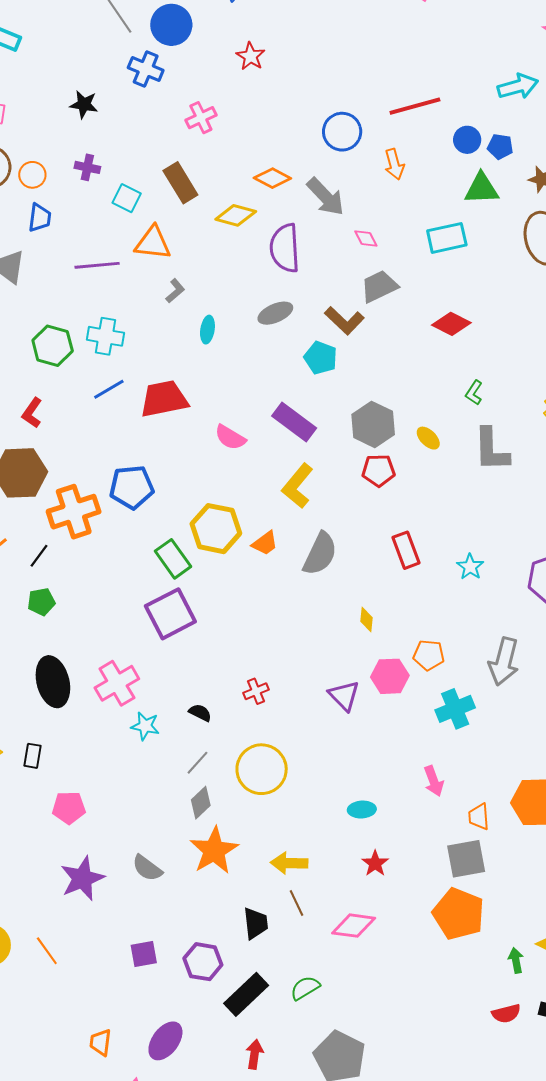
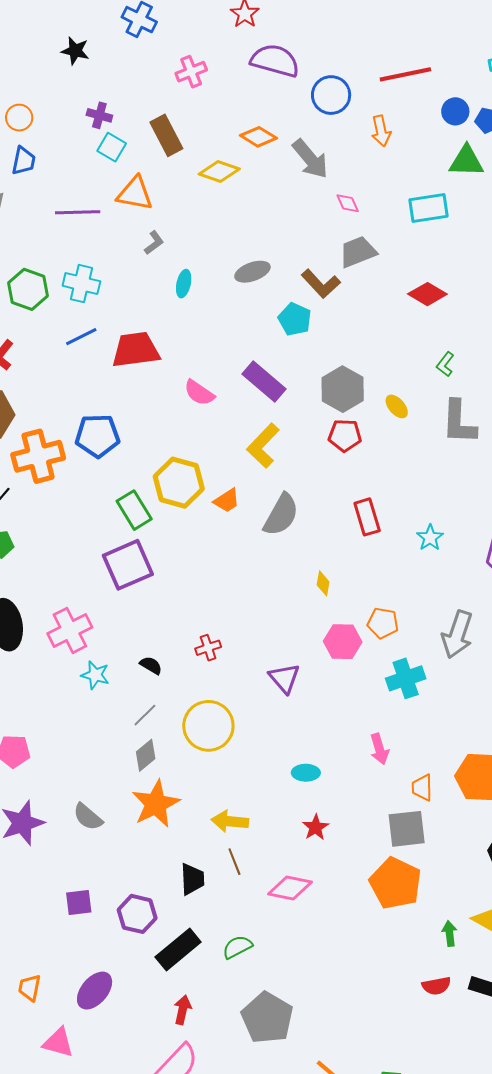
purple cross: (87, 167) -> (99, 115), moved
purple semicircle: (285, 248) -> (275, 61), moved, turned 105
purple triangle: (344, 696) -> (284, 678), moved

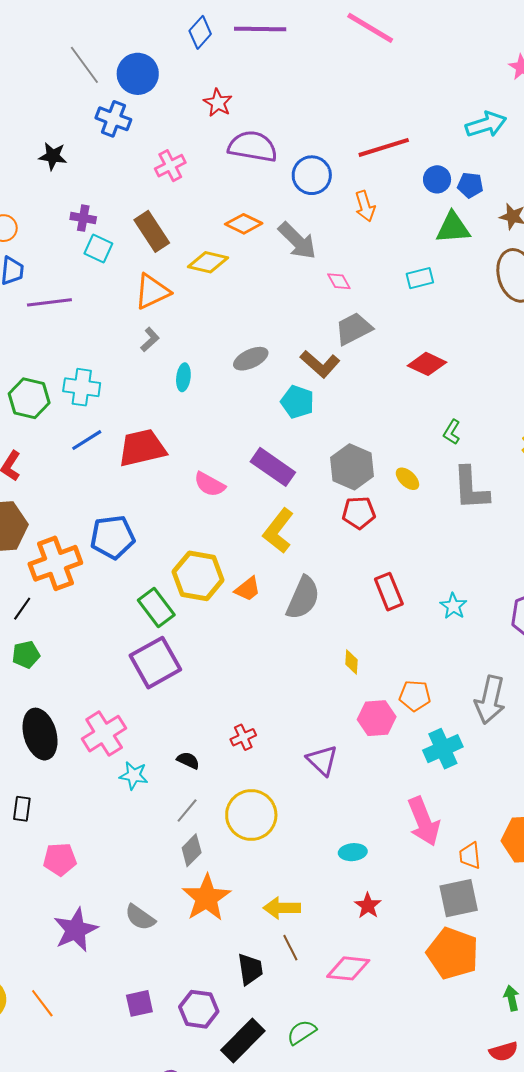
orange triangle: (135, 194) -> (152, 291), moved, turned -30
cyan rectangle: (429, 208) -> (420, 278), size x0.7
purple line: (78, 212) -> (49, 302), moved
pink arrow: (379, 749) -> (424, 821), size x1.6

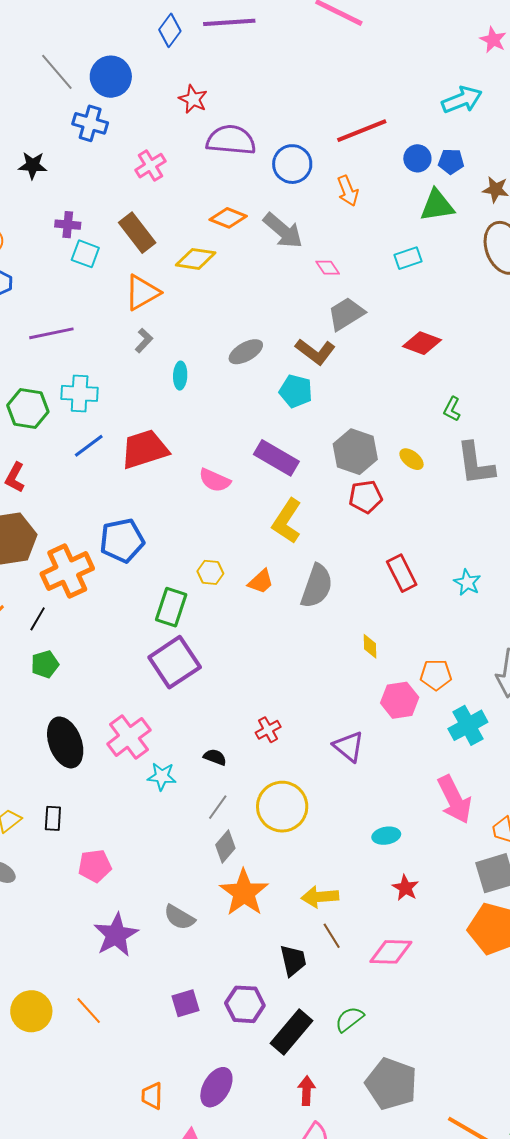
purple line: (49, 302) -> (51, 333), moved
yellow hexagon: (198, 576) -> (210, 572), size x0.5
green rectangle: (156, 607) -> (171, 607), turned 60

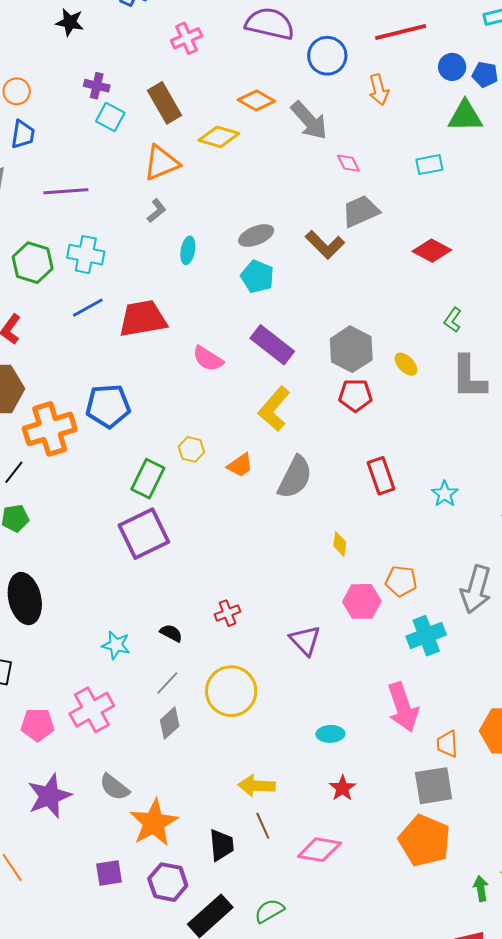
cyan pentagon: (296, 391) -> (257, 277), moved
pink cross: (129, 737) -> (92, 710), moved
orange star: (244, 893) -> (154, 823), moved

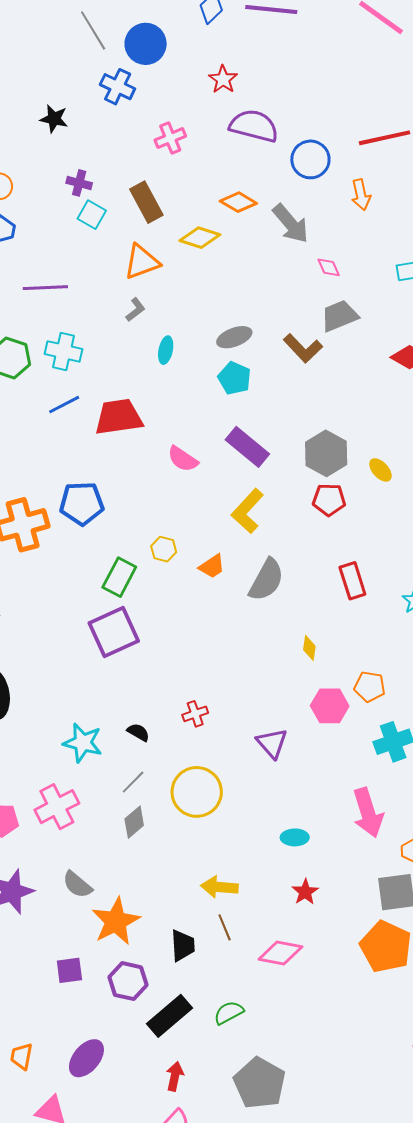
cyan star: (116, 645) -> (83, 743), size x1.4

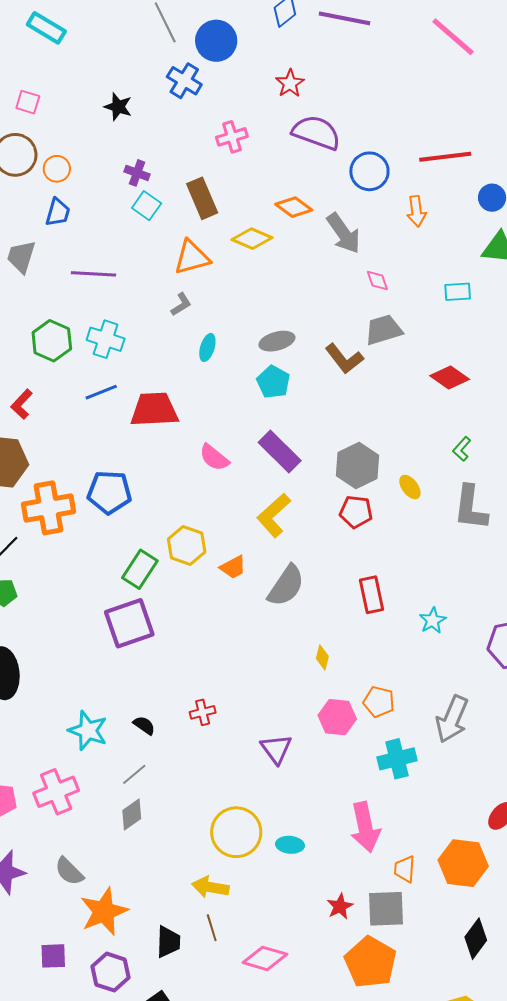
yellow hexagon: (164, 549) -> (187, 546), size x1.5
yellow circle: (197, 792) -> (236, 832), moved
red star: (305, 892) -> (340, 906), moved

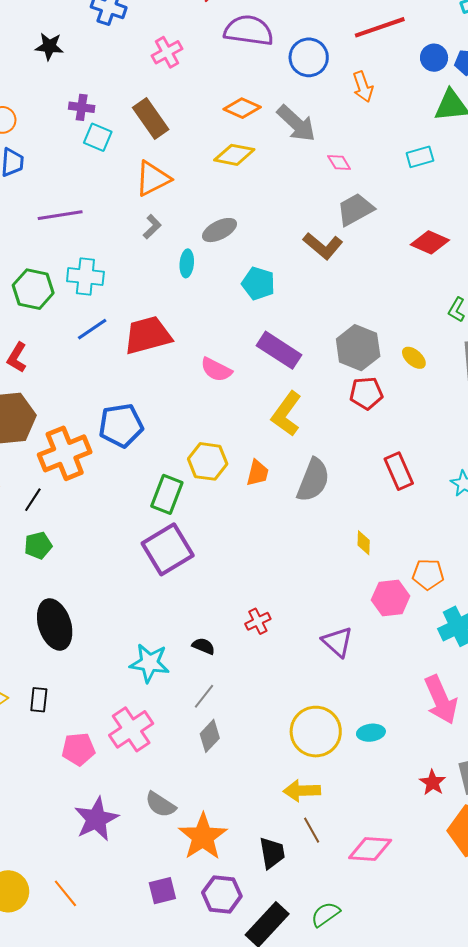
yellow diamond: (252, 239) -> (234, 155), moved
gray ellipse: (277, 341) -> (220, 230), moved
orange trapezoid: (233, 567) -> (258, 473), turned -36

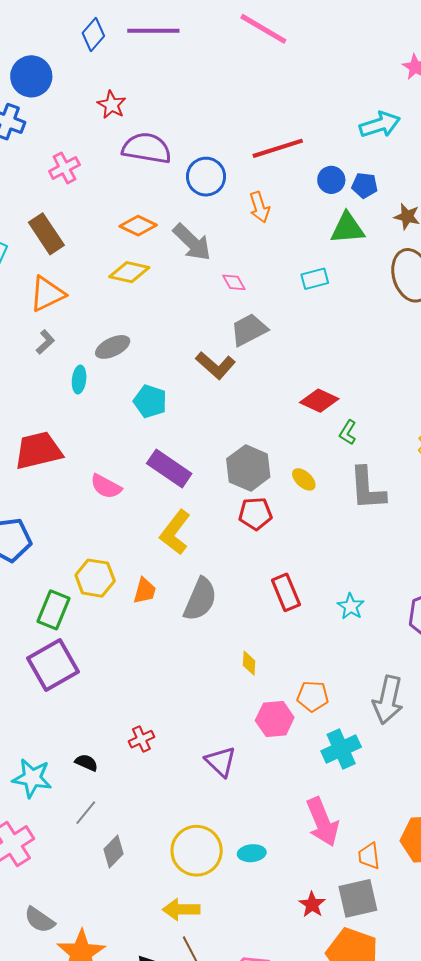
red diamond: (430, 242) -> (319, 401), moved
gray diamond: (210, 736) -> (114, 851), moved

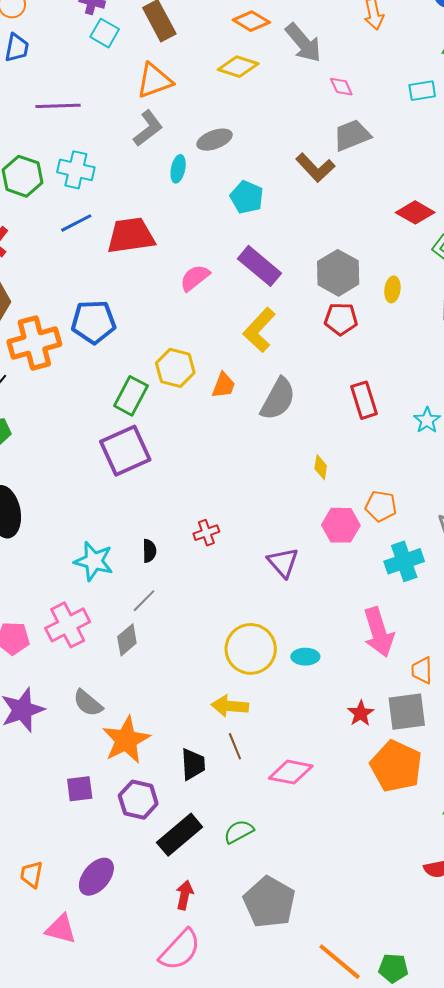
gray L-shape: (45, 342) -> (148, 128), size x1.5
yellow ellipse: (304, 479) -> (392, 289), turned 50
pink semicircle: (106, 486) -> (195, 278), turned 108
black semicircle: (86, 763) -> (149, 551), turned 60
gray diamond: (114, 851) -> (127, 640), moved

